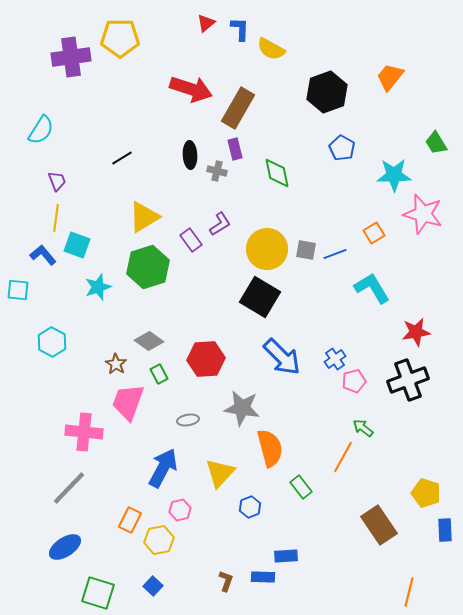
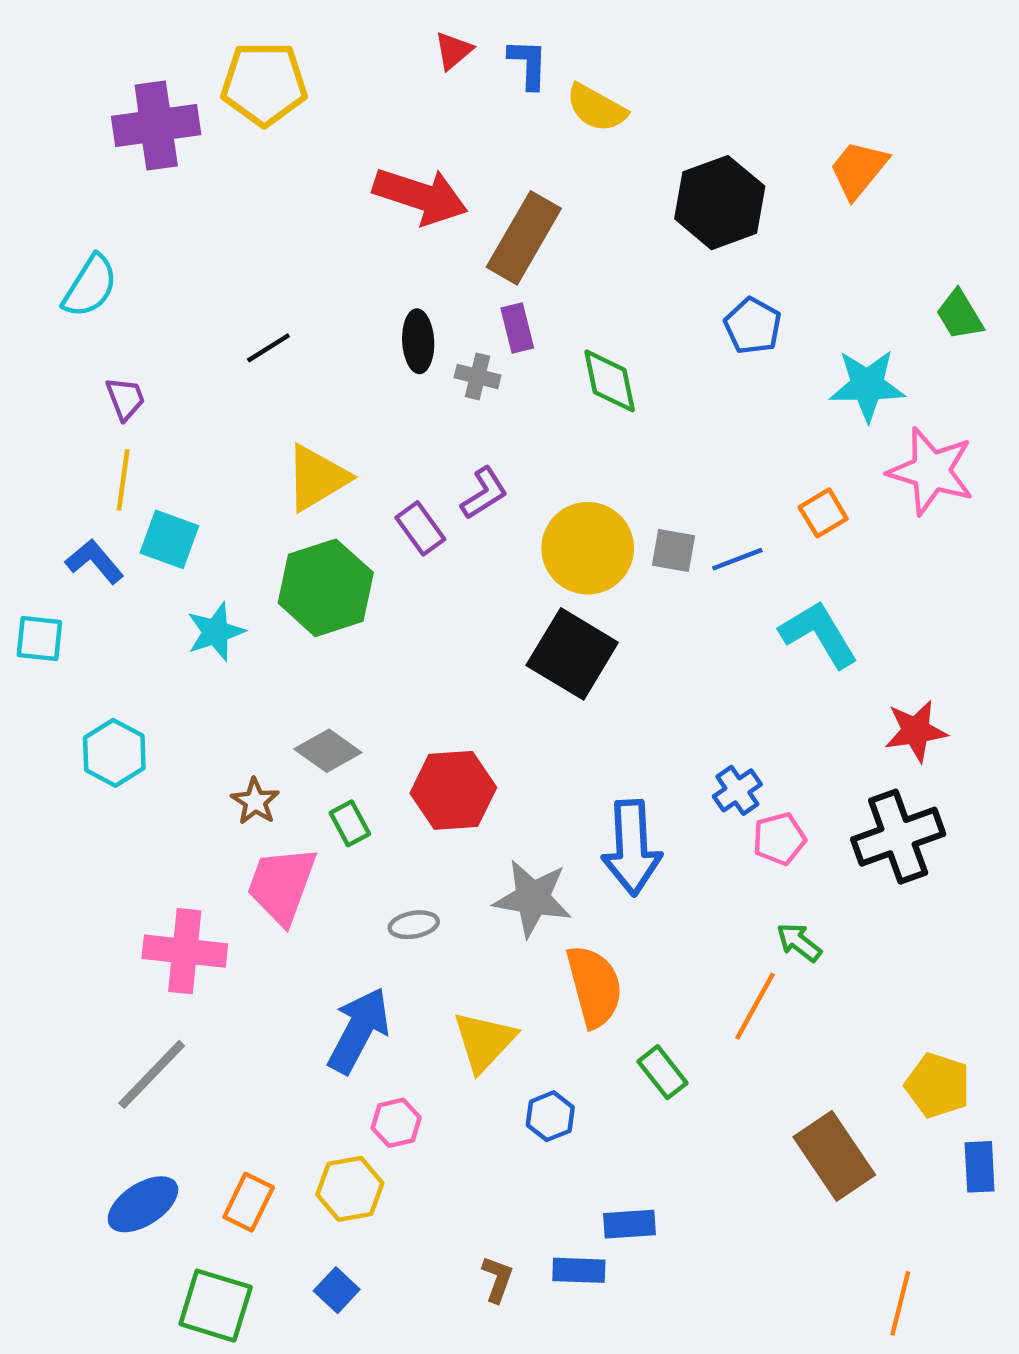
blue arrow: (282, 357) -> (632, 848), moved, turned 42
orange rectangle: (130, 520) -> (249, 1202), moved

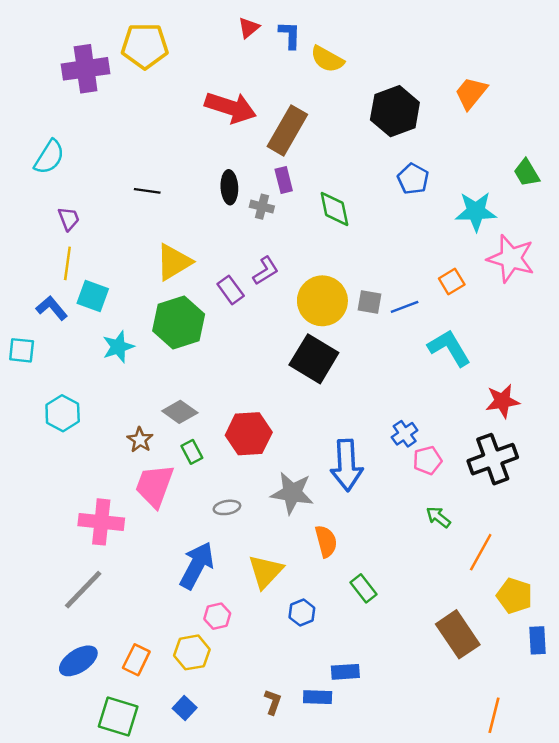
black line: (268, 348) -> (147, 191), turned 40
orange semicircle: (594, 986) -> (326, 541), size x0.7
orange line: (755, 1006) -> (481, 552), moved

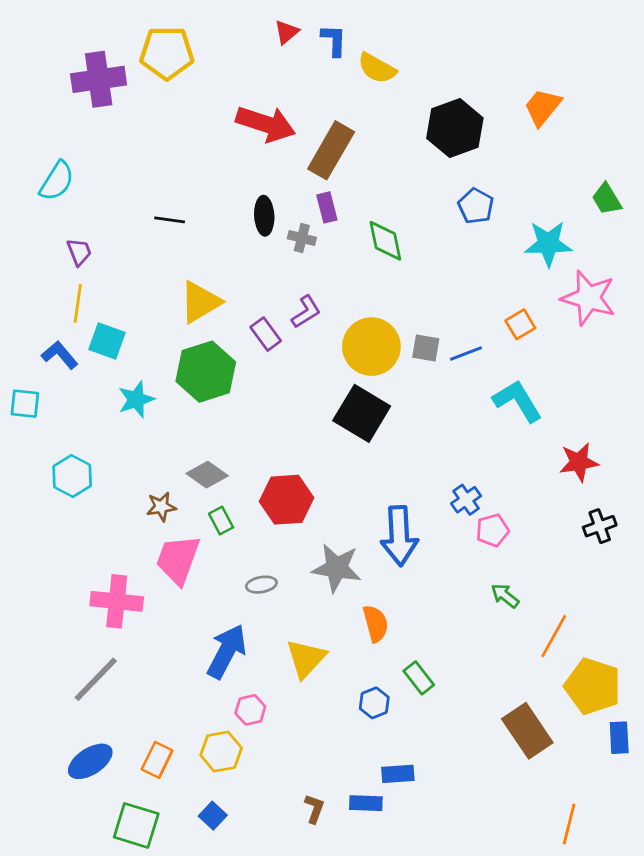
brown star: (140, 440) -> (161, 507), turned 30
black cross: (493, 459) -> (600, 526), moved, size x0.6
yellow pentagon: (515, 596) -> (593, 686), size x1.4
blue hexagon: (302, 613) -> (374, 703), moved

